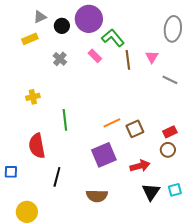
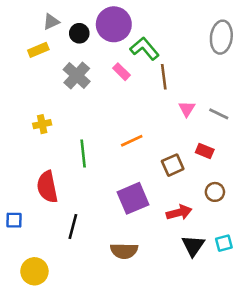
pink triangle: (152, 57) -> (187, 109), moved
gray cross: (60, 59) -> (77, 75), size x1.5
gray line: (170, 80) -> (219, 114), moved
orange line: (112, 123) -> (132, 141), moved
red rectangle: (170, 132) -> (205, 151), moved, turned 48

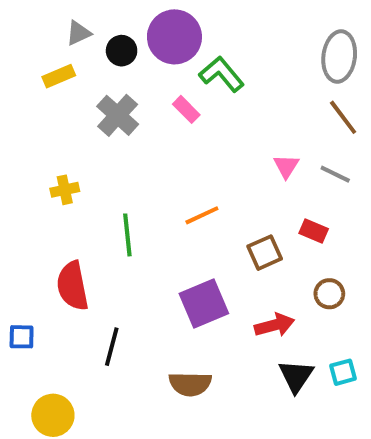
brown line: (164, 77) -> (343, 117), moved, turned -30

